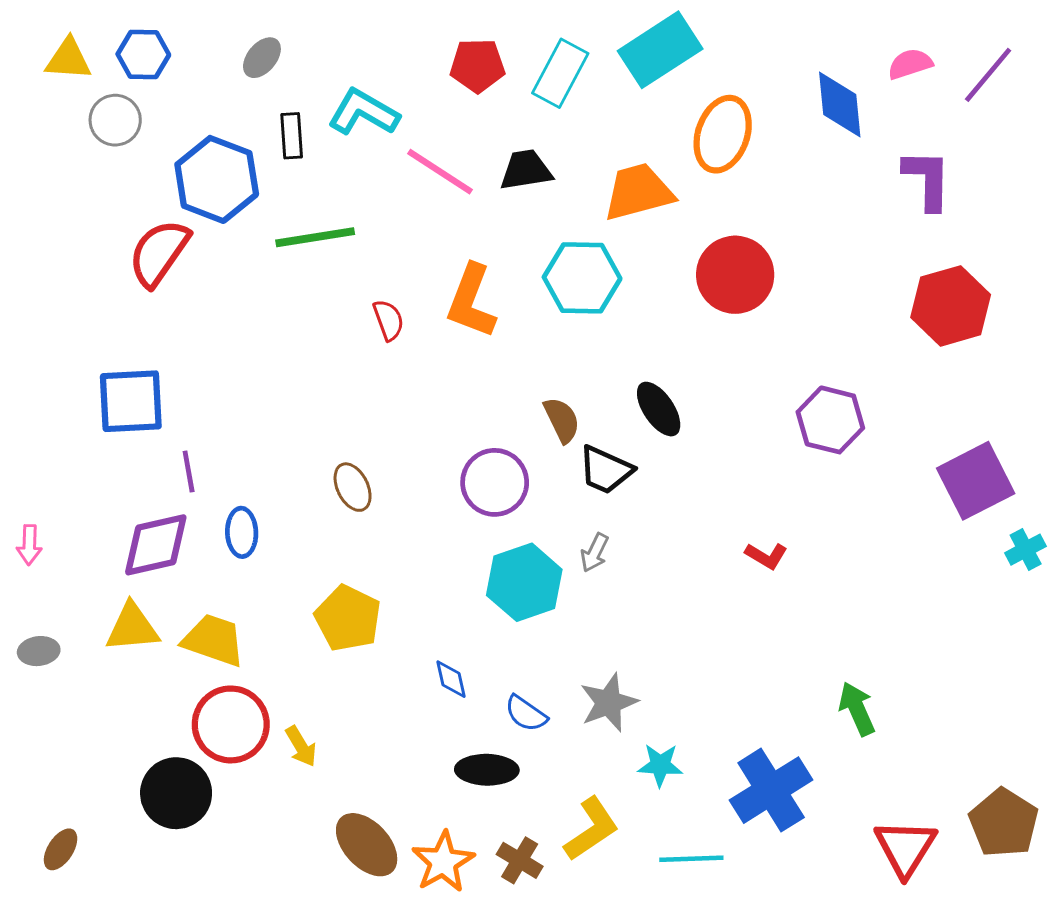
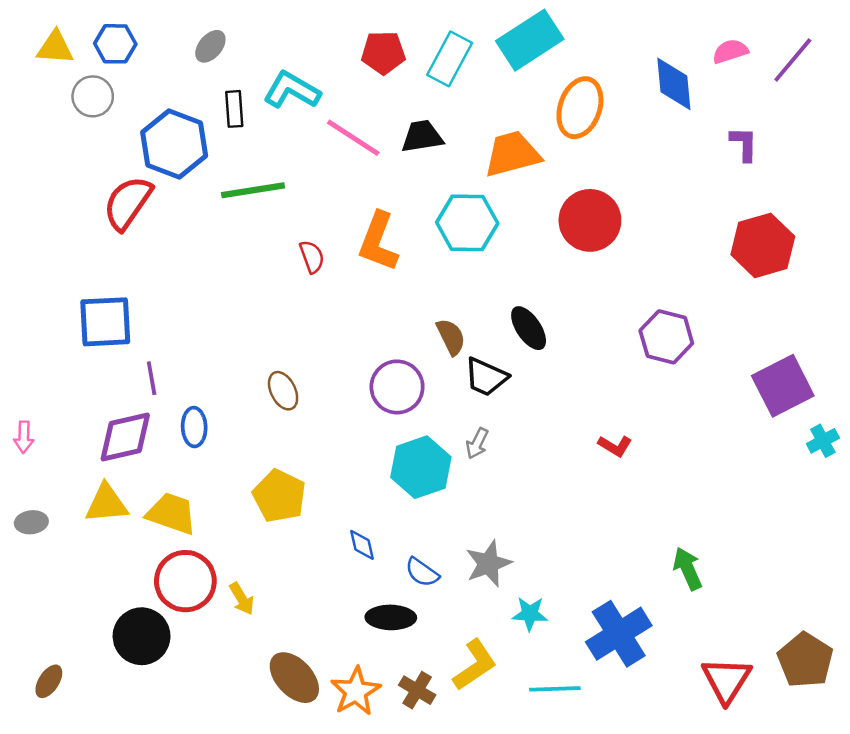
purple L-shape: (927, 179) -> (744, 144), size x0.7

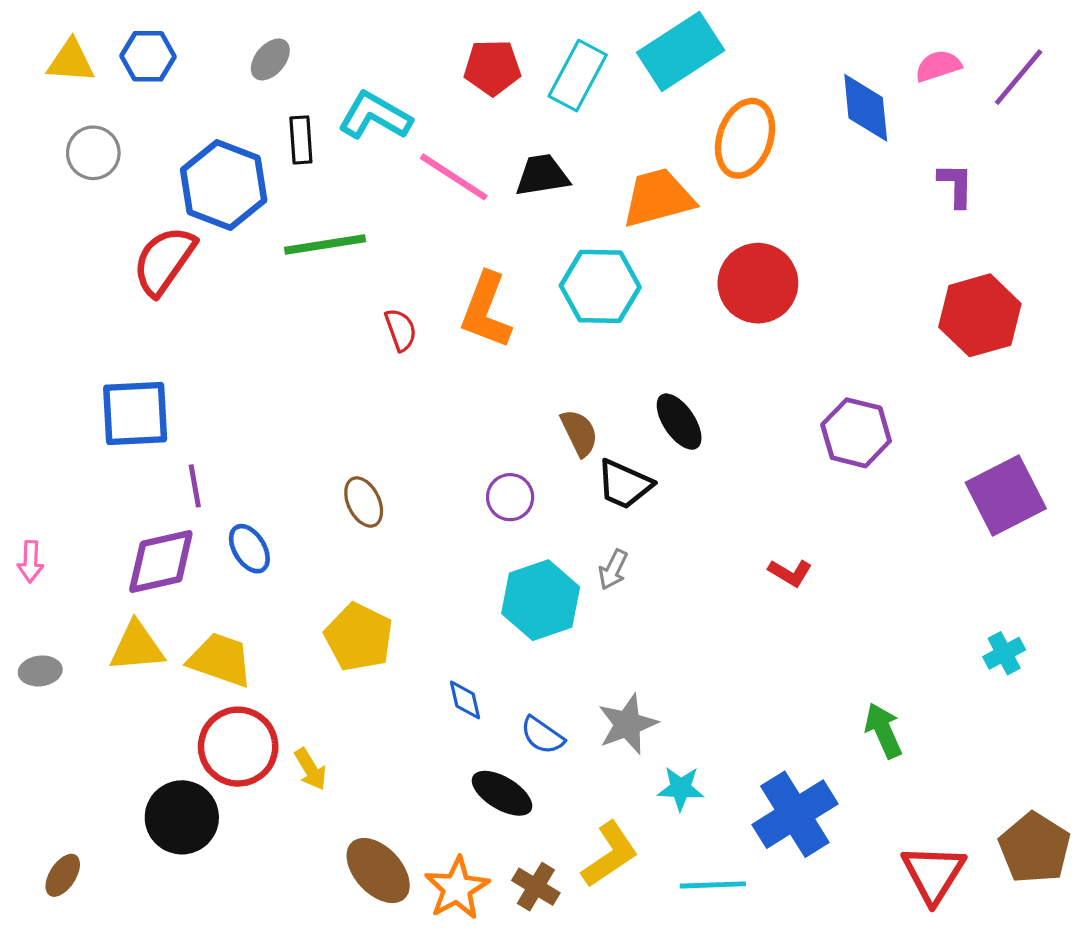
gray circle: (93, 96) -> (93, 153), moved
purple circle: (397, 387) -> (510, 497), size x0.7
blue ellipse: (194, 427) -> (249, 549), turned -30
cyan cross: (823, 441) -> (1004, 653), moved
black ellipse: (391, 617) -> (502, 793), turned 30

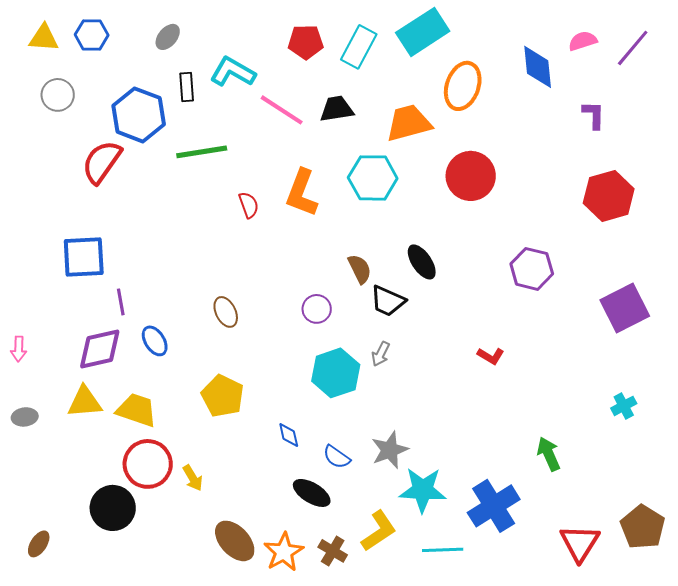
cyan star: (681, 788) -> (423, 490), size x1.6

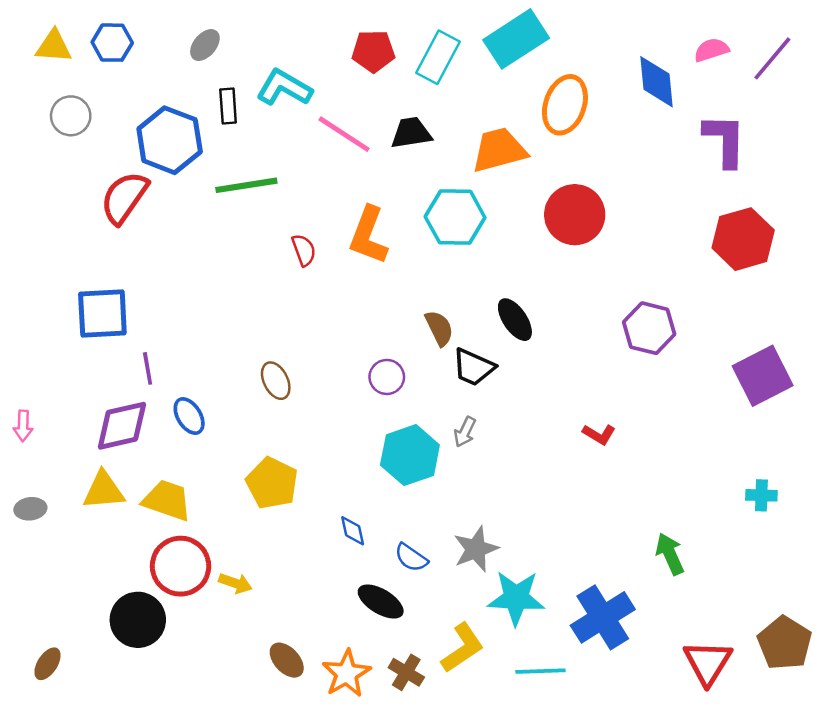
purple L-shape: (594, 115) -> (725, 140), size x1.6
cyan cross: (624, 406) -> (761, 495), turned 30
yellow arrow: (193, 478) -> (235, 583), turned -40
brown ellipse: (235, 541) -> (287, 660), size x0.7

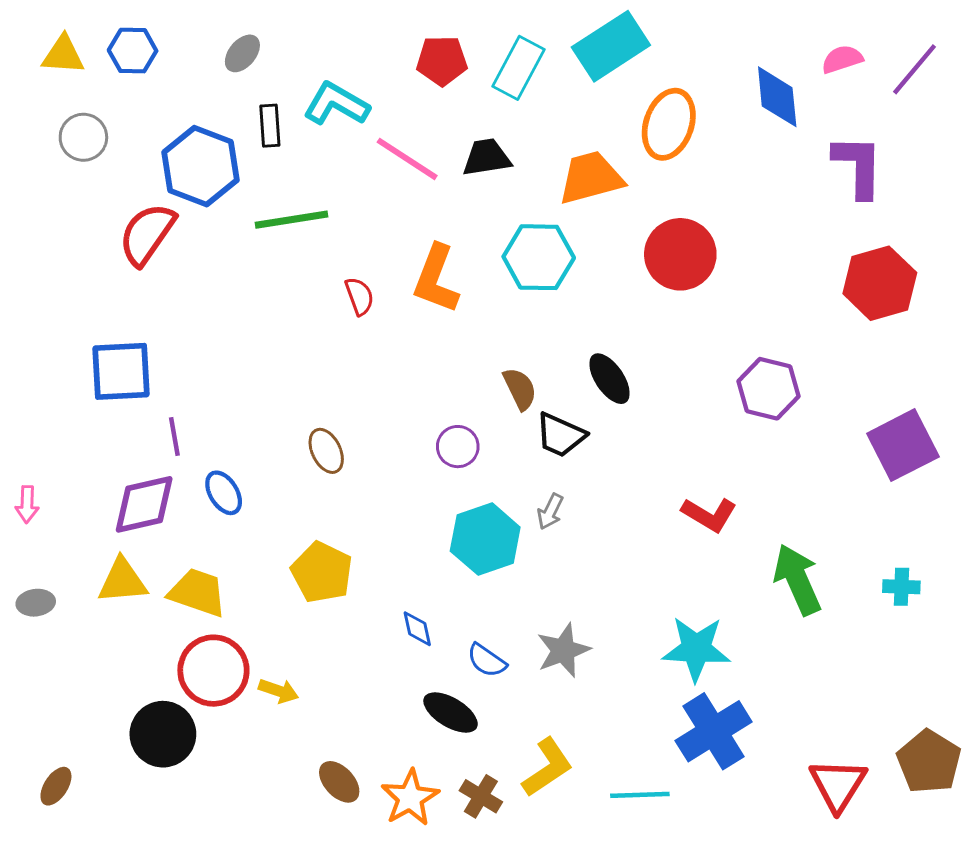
red L-shape: (599, 434) -> (709, 514), size x1.4
green arrow: (670, 554) -> (797, 580), moved, size x1.4
cyan star: (516, 598) -> (696, 649), moved

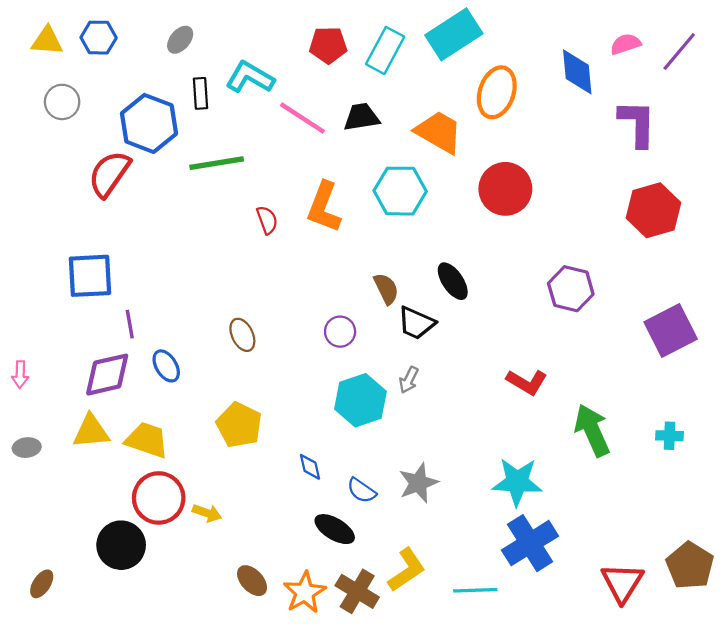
orange trapezoid: (591, 178) -> (439, 132), turned 45
brown cross: (481, 796) -> (357, 591), size x1.4

